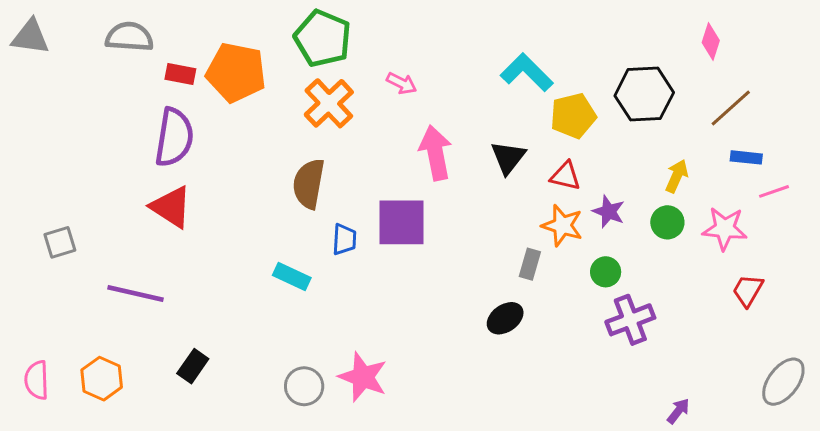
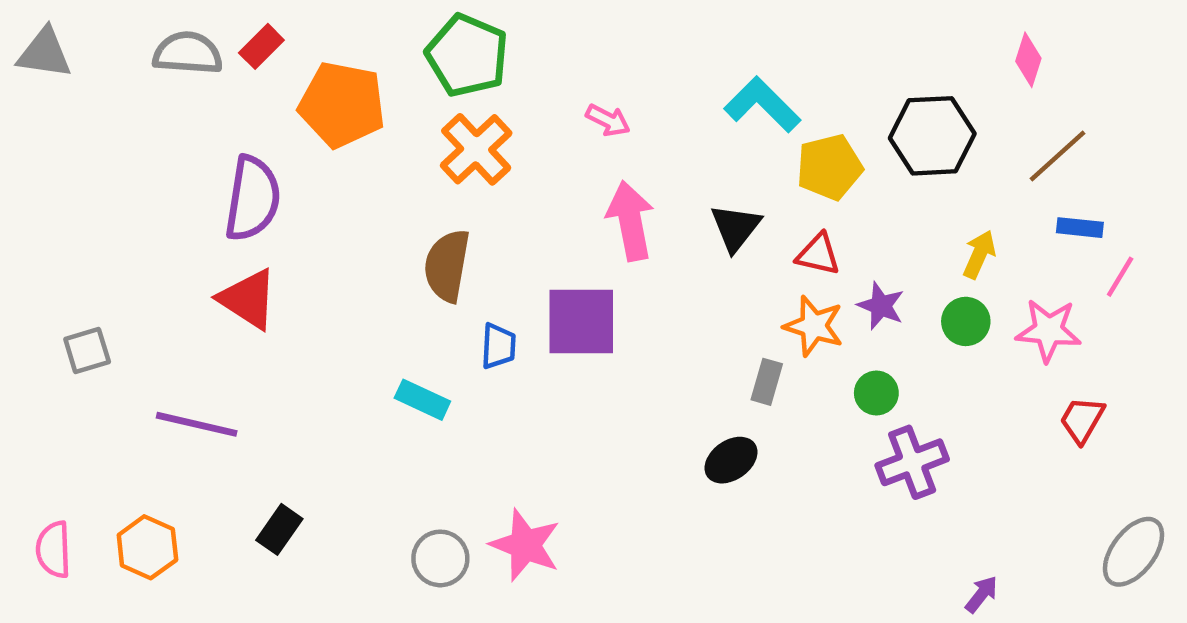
red rectangle: (180, 74) -> (261, 46), moved, turned -56
pink arrow: (401, 83) -> (608, 120), moved
pink line: (774, 191) -> (1120, 277), turned -40

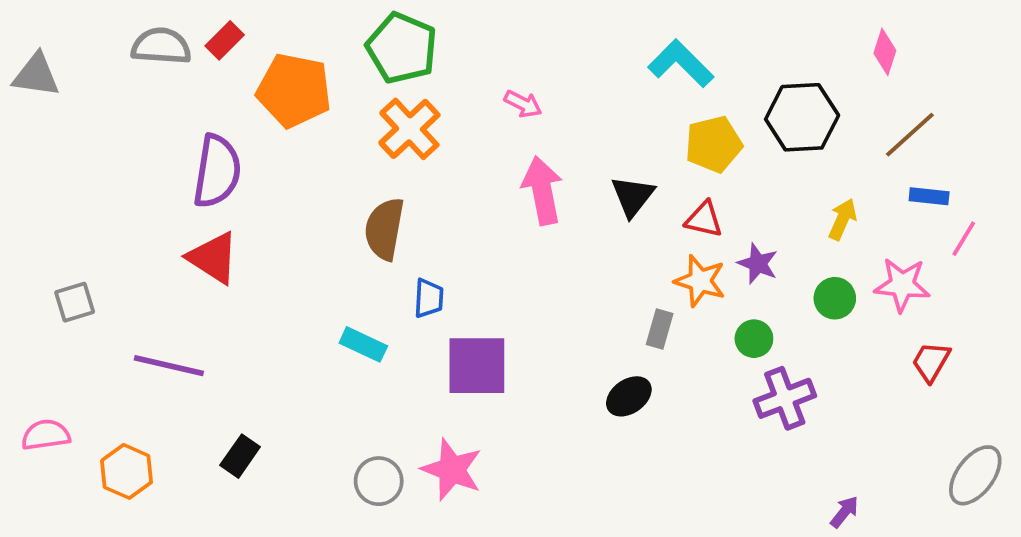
gray triangle: (45, 53) -> (36, 75), moved
cyan L-shape: (762, 105) -> (681, 63), moved
purple square: (581, 321) -> (477, 366), moved
green circle: (966, 321) -> (835, 298), moved
pink semicircle: (54, 550) -> (46, 435), moved, turned 84

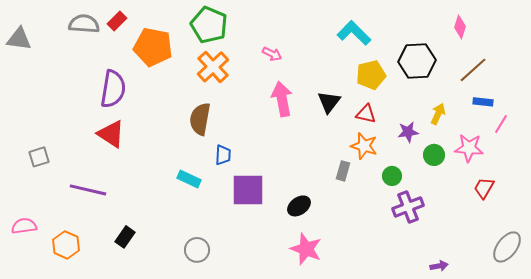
purple star: (758, 264) -> (408, 132), moved, turned -30
black ellipse: (629, 396) -> (299, 206), moved
pink star: (452, 470) -> (306, 249), moved
purple arrow: (844, 512) -> (439, 266), turned 42

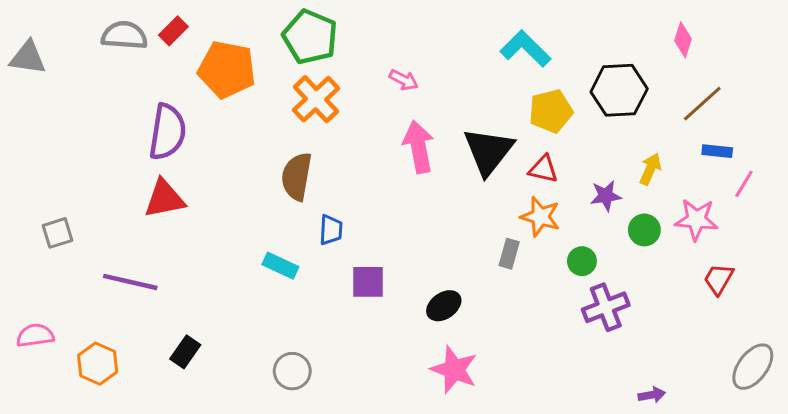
black triangle: (329, 102) -> (488, 151), size x1.5
red triangle: (111, 134) -> (164, 199), turned -44
purple square: (248, 190) -> (368, 282), size x0.7

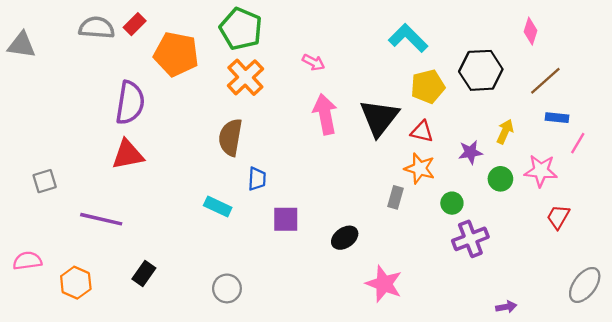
pink star: (454, 370) -> (384, 284), moved

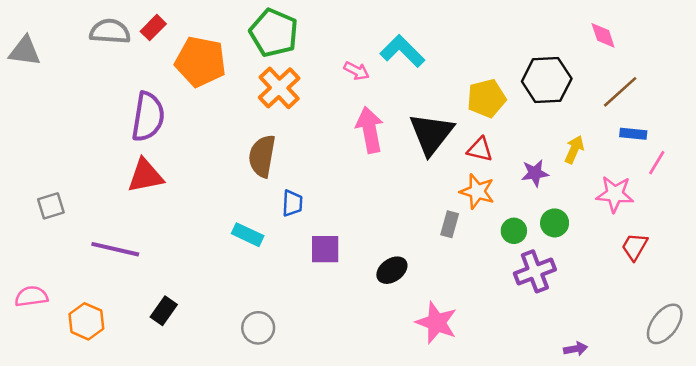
pink diamond: (530, 31) -> (603, 35), turned -36
cyan L-shape: (408, 38) -> (402, 51), moved
green circle: (500, 179) -> (555, 223), moved

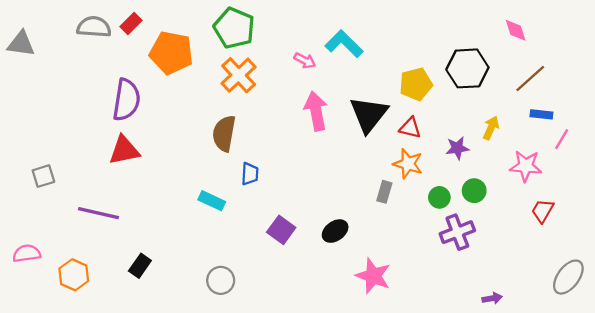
purple square: (325, 249) -> (281, 230), moved, turned 36

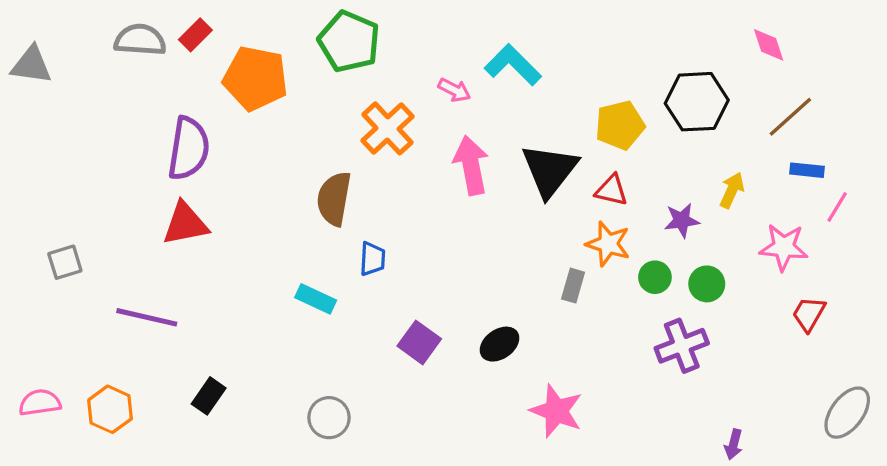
orange cross: (239, 75) -> (388, 128), moved
green circle: (439, 197) -> (655, 277), moved
pink semicircle: (27, 253) -> (40, 403), moved
purple arrow: (492, 298) -> (734, 444), turned 114

